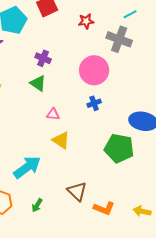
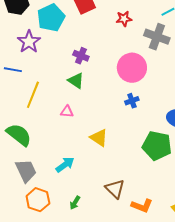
pink triangle: (53, 114) -> (67, 112), moved
cyan arrow: (27, 167) -> (65, 165), size x0.7

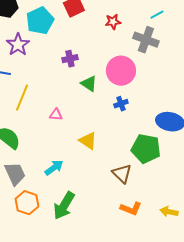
purple cross: (81, 56) -> (70, 59), turned -35
green triangle: (76, 81) -> (89, 84), moved
brown triangle: (115, 189) -> (122, 174), moved
green arrow: (75, 203) -> (64, 206), size x2.0

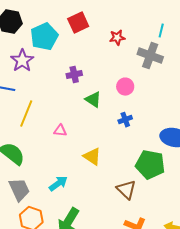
cyan line: (157, 15) -> (161, 31), turned -48
pink circle: (121, 71) -> (125, 87), size x0.6

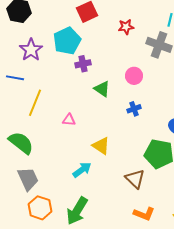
cyan pentagon: (44, 37) -> (67, 41), moved
cyan arrow: (58, 184) -> (82, 170), moved

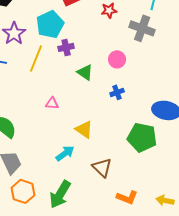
yellow line: (35, 103) -> (36, 58), moved
brown triangle: (135, 179) -> (102, 167), moved

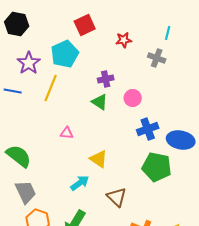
gray cross: (142, 28) -> (157, 58), size x0.7
purple cross: (66, 47) -> (106, 79), moved
pink circle: (117, 59) -> (133, 98), moved
blue cross: (117, 92) -> (148, 129), moved, size x1.5

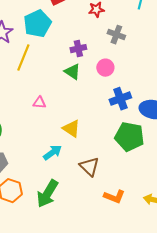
gray cross: (157, 58) -> (116, 35), moved

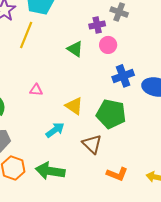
purple cross: (78, 49) -> (97, 25), moved
pink triangle: (39, 103) -> (36, 90), moved
green pentagon: (129, 137) -> (111, 114), moved
green arrow: (47, 194) -> (50, 171), turned 68

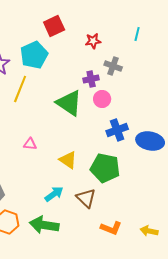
green triangle: (75, 49) -> (69, 103), size x1.6
cyan arrow: (55, 130) -> (54, 194), moved

